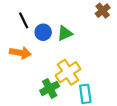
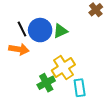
black line: (24, 20) -> (22, 29), moved
blue circle: (43, 32) -> (40, 30), size x1.5

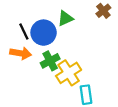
green triangle: (60, 31) -> (65, 18), moved
green cross: (46, 83) -> (50, 61), moved

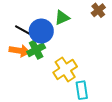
black line: (24, 31) -> (23, 30), turned -35
green cross: (50, 61) -> (36, 50), moved

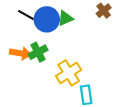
black line: (23, 30) -> (26, 15), moved
blue circle: (41, 31) -> (47, 19), moved

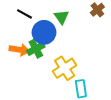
green triangle: (65, 18) -> (61, 17), turned -42
blue circle: (47, 19) -> (44, 32), moved

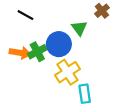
green triangle: (61, 17) -> (79, 28), moved
blue circle: (44, 32) -> (59, 44), moved

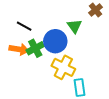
black line: (25, 15) -> (24, 26), moved
yellow cross: (67, 72) -> (63, 67), turned -30

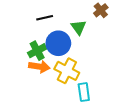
black line: (24, 26) -> (45, 18), moved, turned -42
orange arrow: (19, 49) -> (39, 67), moved

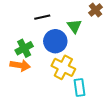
green cross: (37, 51) -> (24, 48), moved
orange arrow: (39, 67) -> (20, 65), moved

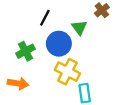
black line: (42, 17) -> (45, 18), turned -49
orange arrow: (20, 65) -> (18, 83), moved

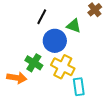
green triangle: (79, 28) -> (74, 26), turned -35
green cross: (26, 51) -> (34, 63), moved, turned -30

